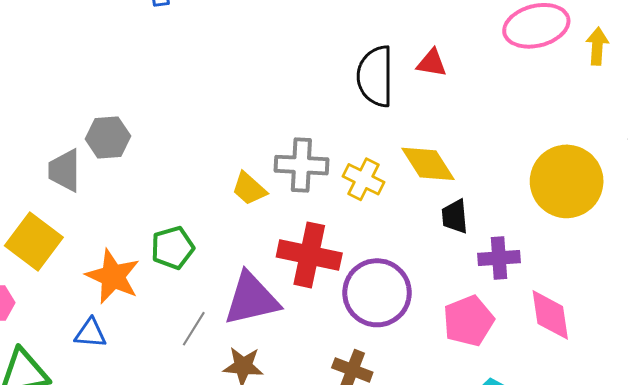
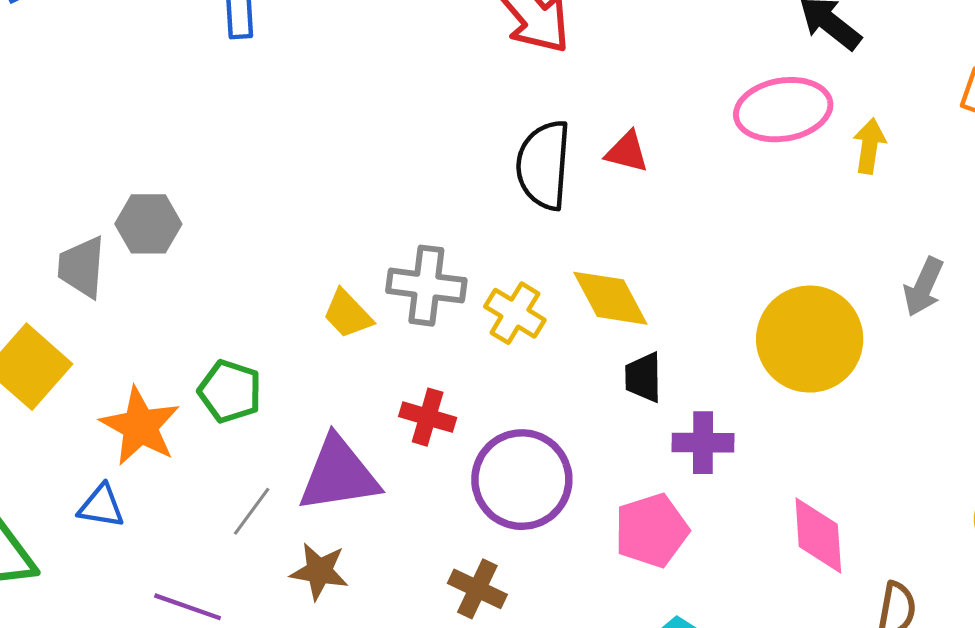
green pentagon: (173, 248) -> (230, 391), turned 30
red cross: (309, 255) -> (428, 417), size x0.6
pink diamond: (550, 315) -> (818, 535), moved

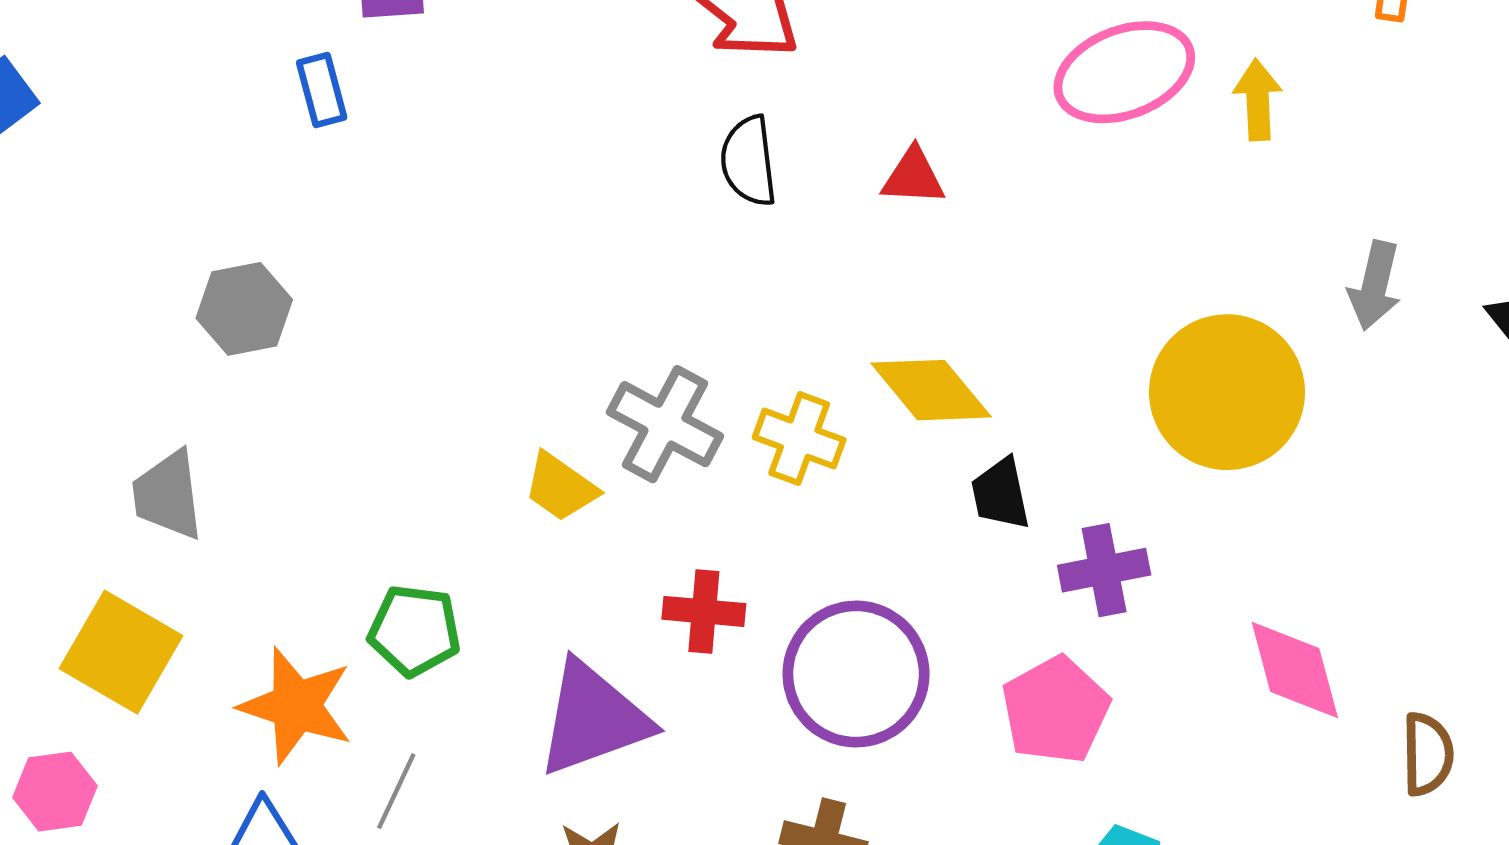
black semicircle: (544, 165) -> (749, 161), moved, size x0.7
gray hexagon: (148, 224) -> (244, 309), moved
gray cross: (426, 286) -> (665, 424), turned 32
gray line: (252, 511) -> (396, 791), moved

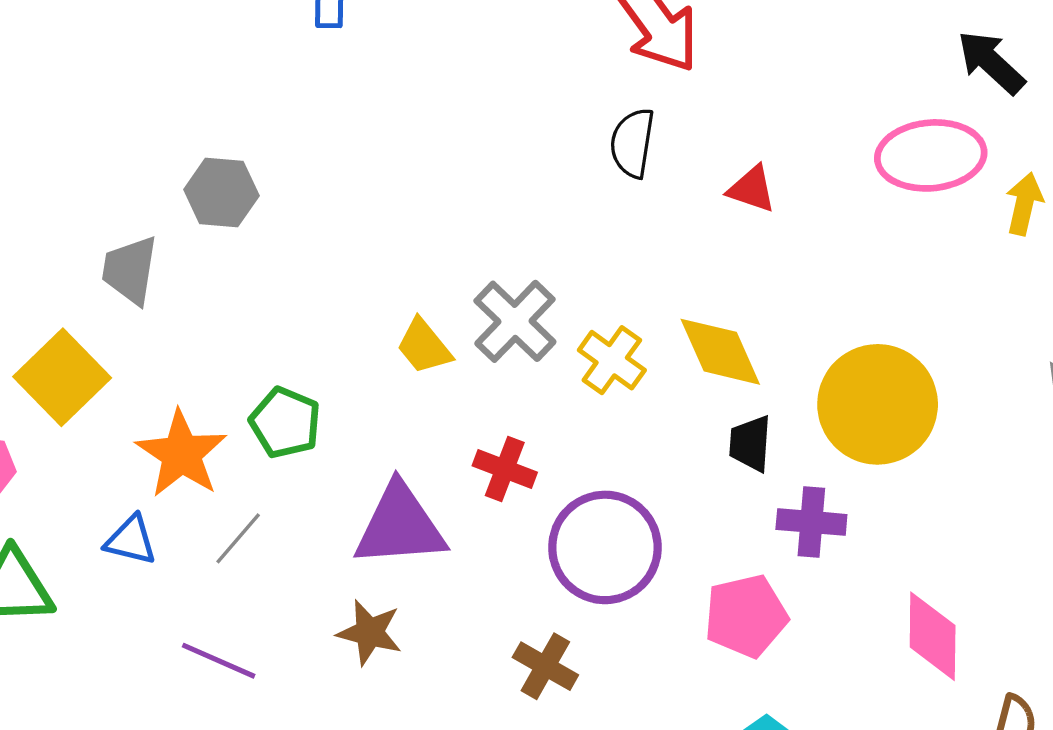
gray hexagon: (244, 309) -> (221, 193), moved
yellow circle: (1227, 392) -> (878, 404), moved

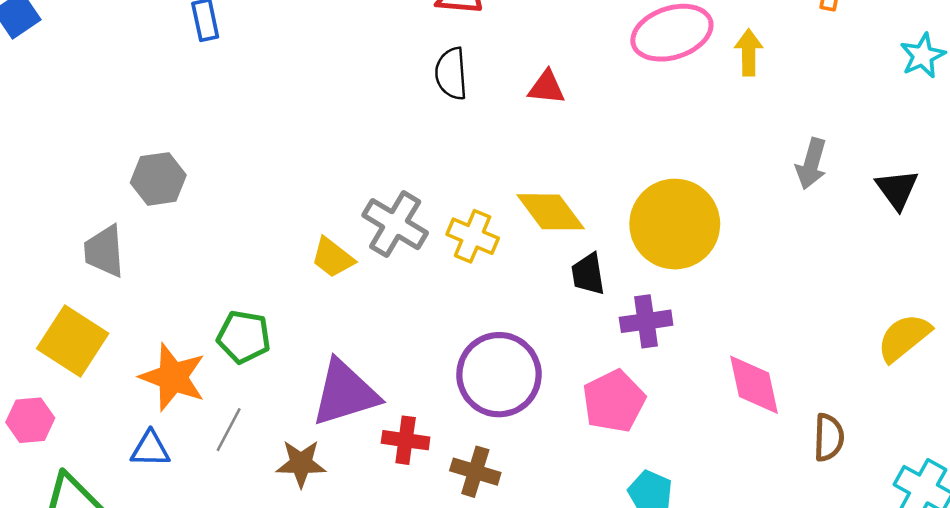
red cross: (505, 469) -> (406, 440), moved
brown star: (370, 632) -> (301, 463), moved

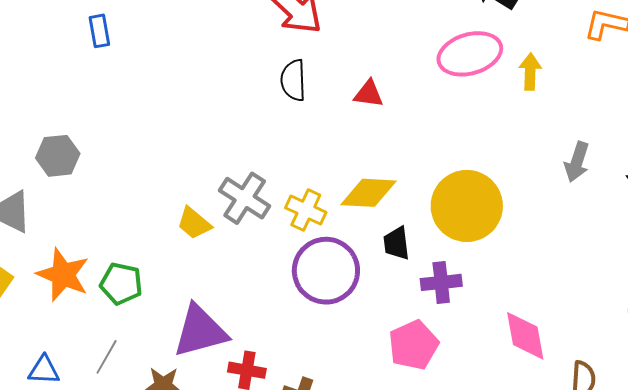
yellow diamond: (551, 212) -> (368, 193), turned -52
purple circle: (499, 375) -> (326, 271), moved
orange star: (173, 377) -> (63, 275), moved

